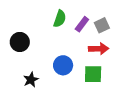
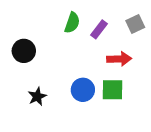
gray square: (102, 25) -> (135, 24), moved
blue circle: (63, 65) -> (83, 90), moved

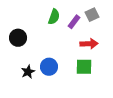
gray square: (135, 24) -> (92, 15), moved
blue circle: (83, 90) -> (49, 67), moved

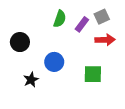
red arrow: (89, 44) -> (105, 40), moved
blue circle: (49, 67) -> (54, 62), moved

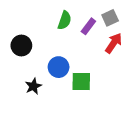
red arrow: (105, 40) -> (114, 43), turned -54
green square: (93, 74) -> (81, 81), moved

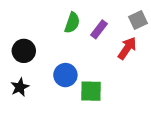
gray square: (110, 18) -> (138, 20), moved
black star: (33, 86) -> (20, 87), moved

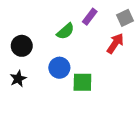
green semicircle: (72, 23) -> (65, 31), moved, turned 30
purple rectangle: (99, 29) -> (90, 17), moved

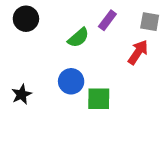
gray square: (125, 18) -> (150, 22), turned 35
black circle: (22, 46) -> (26, 19), moved

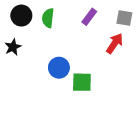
green semicircle: (78, 38) -> (48, 18), moved, turned 138
black star: (22, 94) -> (13, 47), moved

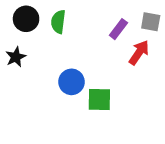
purple rectangle: (89, 17) -> (118, 29), moved

